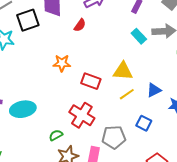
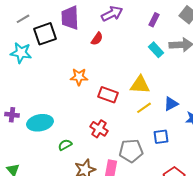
red cross: (82, 115) -> (99, 129), size x0.7
blue square: (144, 123) -> (161, 137), turned -35
green semicircle: (56, 135) -> (65, 145), moved

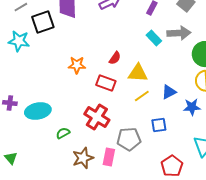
red semicircle: (97, 39) -> (115, 58), moved
red cross: (99, 129) -> (97, 117), size x1.4

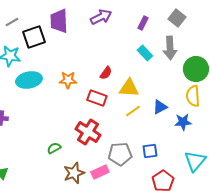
gray arrow: (179, 33) -> (170, 48), turned 90
cyan ellipse: (38, 111) -> (29, 80), moved
blue square: (159, 125) -> (150, 151), moved
pink rectangle: (109, 157) -> (100, 172), turned 54

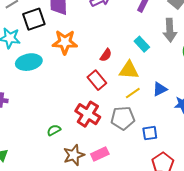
cyan rectangle: (145, 53) -> (142, 44), moved
orange star: (68, 80) -> (65, 42), moved, size x1.4
red rectangle: (97, 98) -> (97, 80), turned 30
gray pentagon: (120, 154) -> (123, 118), moved

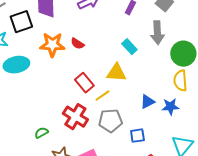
red semicircle: (106, 55) -> (77, 44), moved, turned 88
blue triangle: (160, 89) -> (147, 102), moved
yellow line: (133, 93) -> (102, 96), moved

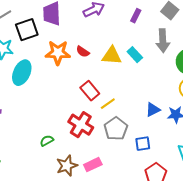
cyan ellipse: (16, 65) -> (22, 73), turned -55
yellow triangle: (116, 73) -> (112, 56), moved
gray pentagon: (110, 121) -> (116, 129), turned -30

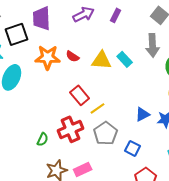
purple rectangle: (136, 16) -> (116, 15), moved
red cross: (81, 125) -> (71, 129), turned 35
green semicircle: (47, 141) -> (43, 139), moved, turned 144
blue square: (143, 144) -> (133, 148), turned 35

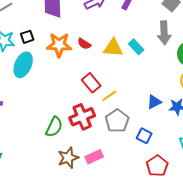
black square: (17, 34) -> (27, 37), moved, size x0.6
green semicircle: (43, 139) -> (54, 127), size x1.5

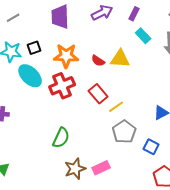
red semicircle: (84, 44) -> (98, 61), moved
cyan rectangle: (136, 47) -> (143, 36), moved
cyan ellipse: (23, 65) -> (30, 76), turned -70
red cross: (82, 117) -> (62, 86), moved

